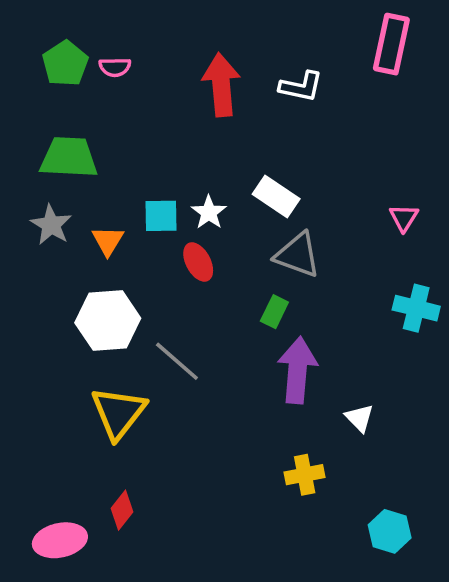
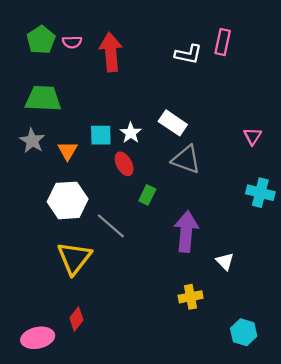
pink rectangle: (391, 44) -> (223, 42), moved, size x0.7
red arrow: (221, 85) -> (111, 52), moved
green rectangle: (274, 312) -> (147, 195), moved

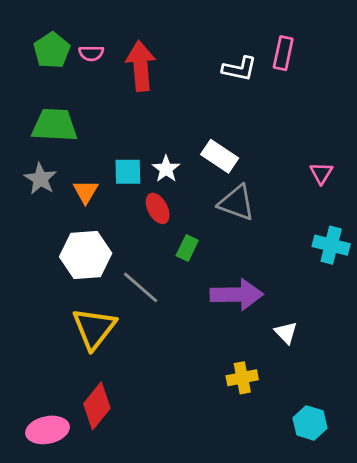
purple arrow: (186, 231) -> (237, 295), turned 84
red diamond: (76, 319) -> (97, 406), size x1.5

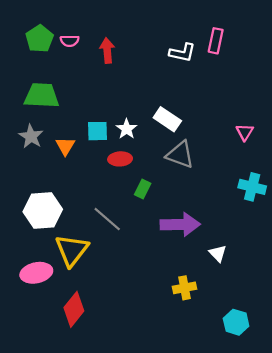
red arrow: (141, 66) -> (107, 50), size x0.7
red ellipse: (158, 208) -> (120, 159), turned -65
white hexagon: (86, 255) -> (43, 210), moved
pink ellipse: (47, 430) -> (36, 273), moved

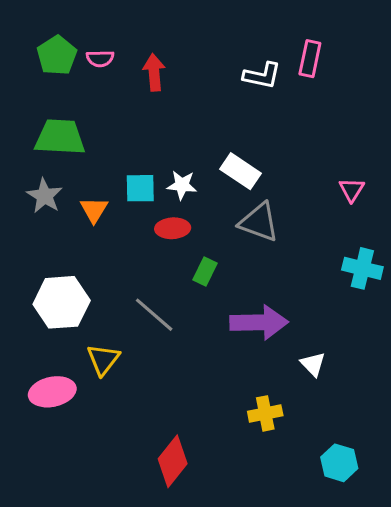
white star: (127, 129) -> (182, 185), turned -30
yellow triangle: (72, 250) -> (103, 359), size x0.7
red diamond: (74, 309) -> (173, 461), moved

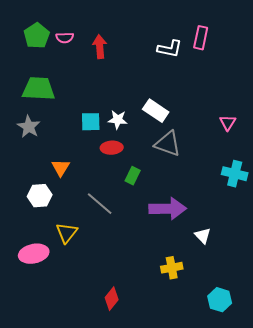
orange triangle: (94, 210) -> (61, 168), moved
white hexagon: (62, 302) -> (40, 196), size x0.7
red diamond: (173, 461) -> (112, 299), size x0.7

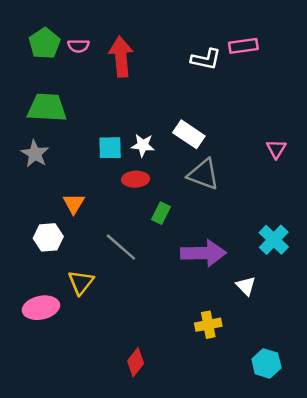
pink rectangle: (201, 38) -> (243, 46), turned 70
red arrow: (100, 47) -> (121, 57), size x1.4
cyan cross: (235, 174) -> (274, 240), moved, turned 30

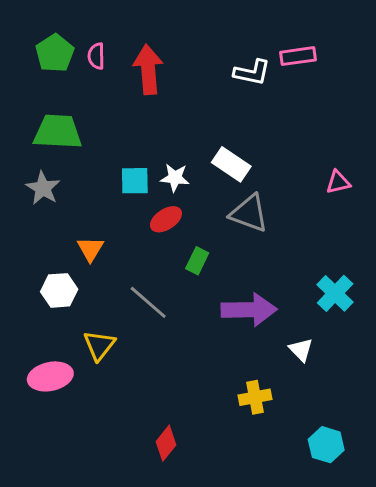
pink semicircle: (79, 46) -> (96, 56), turned 90
pink triangle: (276, 149) -> (338, 182), turned 45
red ellipse: (136, 179) -> (166, 219), turned -30

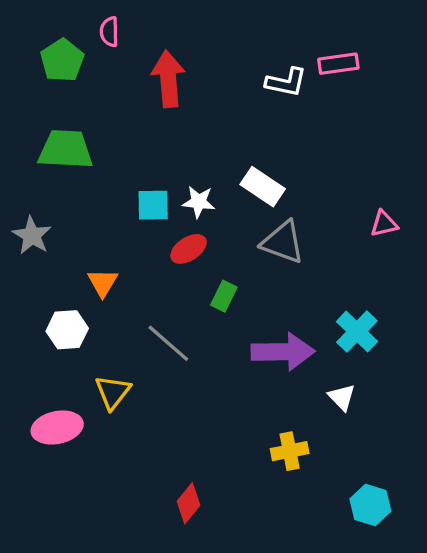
pink semicircle: (96, 56) -> (109, 32), moved
pink triangle: (338, 182) -> (384, 224), moved
gray star: (43, 188) -> (32, 235), moved
cyan cross: (335, 293) -> (357, 331), moved

